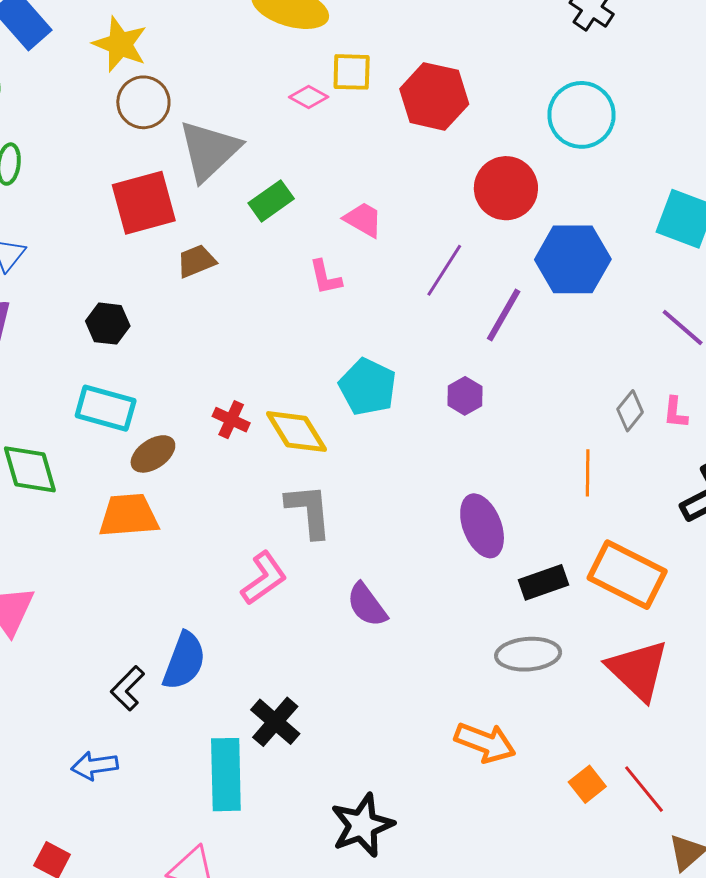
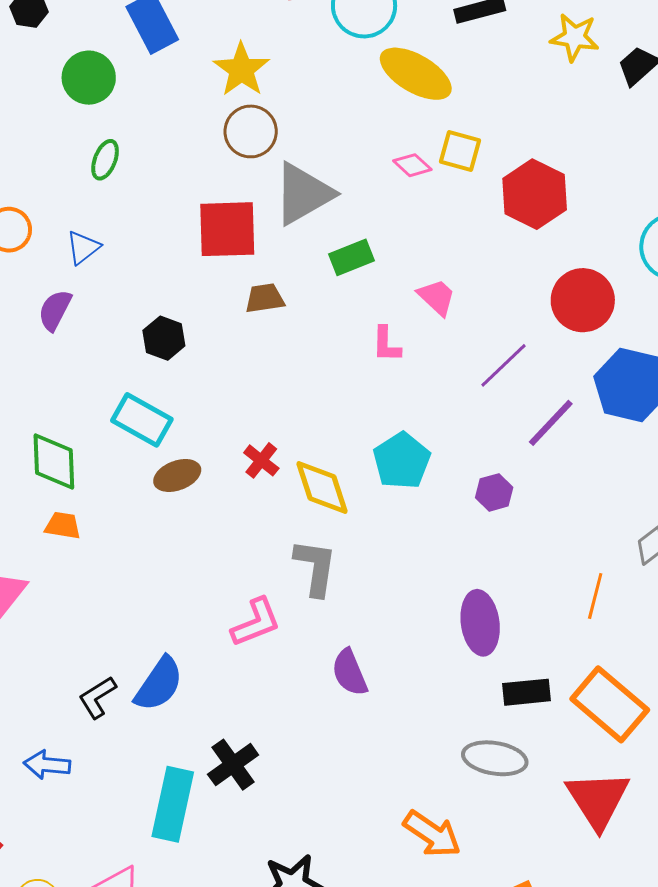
orange trapezoid: (129, 515) -> (63, 526), moved, size x0.6

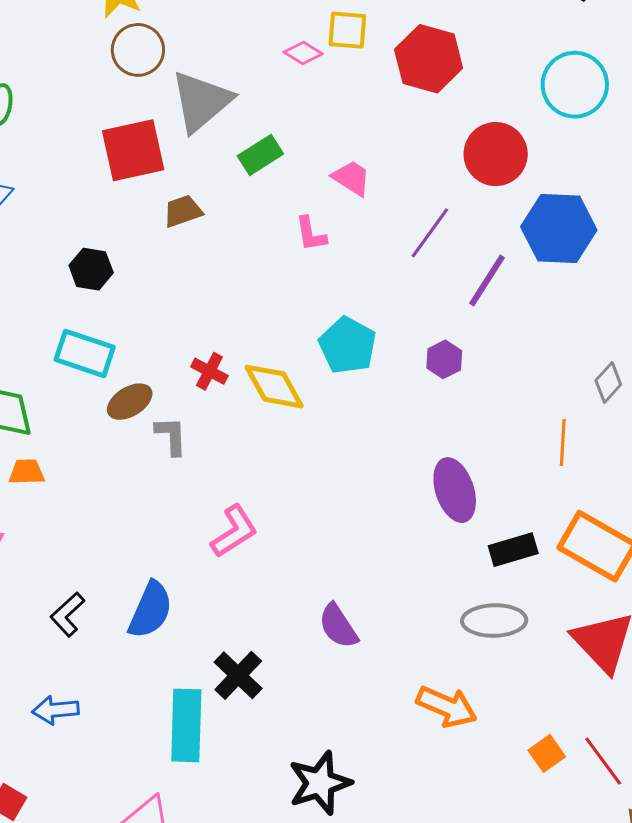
gray L-shape: (315, 567) -> (171, 436), moved, size x0.7
purple semicircle: (350, 672) -> (338, 626), moved
black L-shape: (97, 697) -> (68, 614), moved

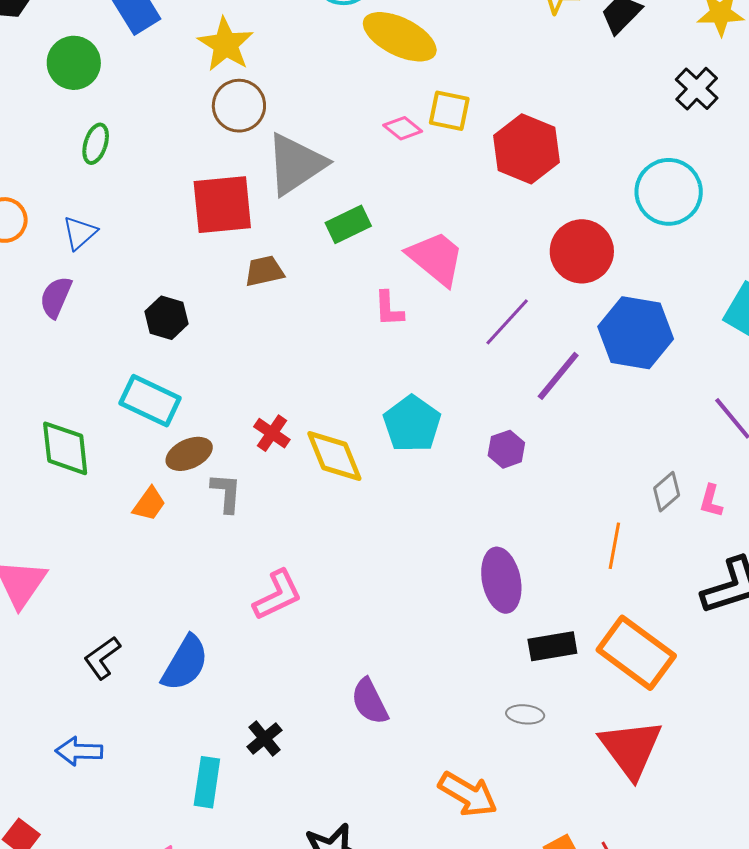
pink trapezoid: (351, 178) -> (436, 258), size x1.5
orange trapezoid: (27, 472) -> (149, 504), moved, turned 120
gray ellipse: (494, 621) -> (525, 714), size x0.6
black cross: (238, 675) -> (264, 738), size x0.7
cyan rectangle: (186, 725) -> (207, 782), size x0.7

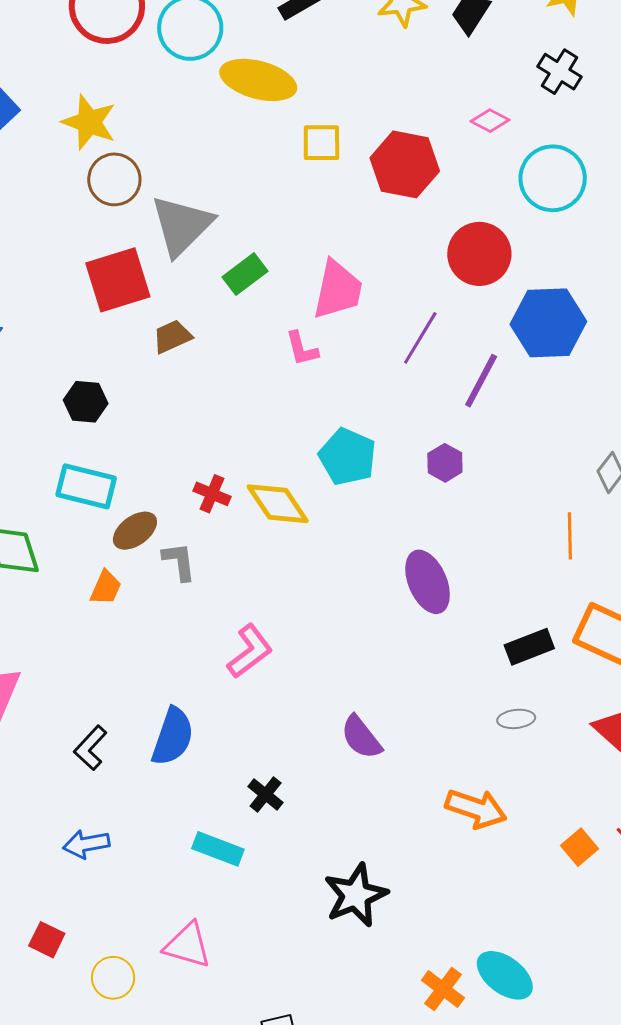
pink diamond: (403, 128) -> (490, 121), moved
pink trapezoid: (436, 258) -> (338, 290), turned 74
purple ellipse: (501, 580) -> (428, 582), moved
cyan rectangle: (207, 782) -> (218, 849), turned -66

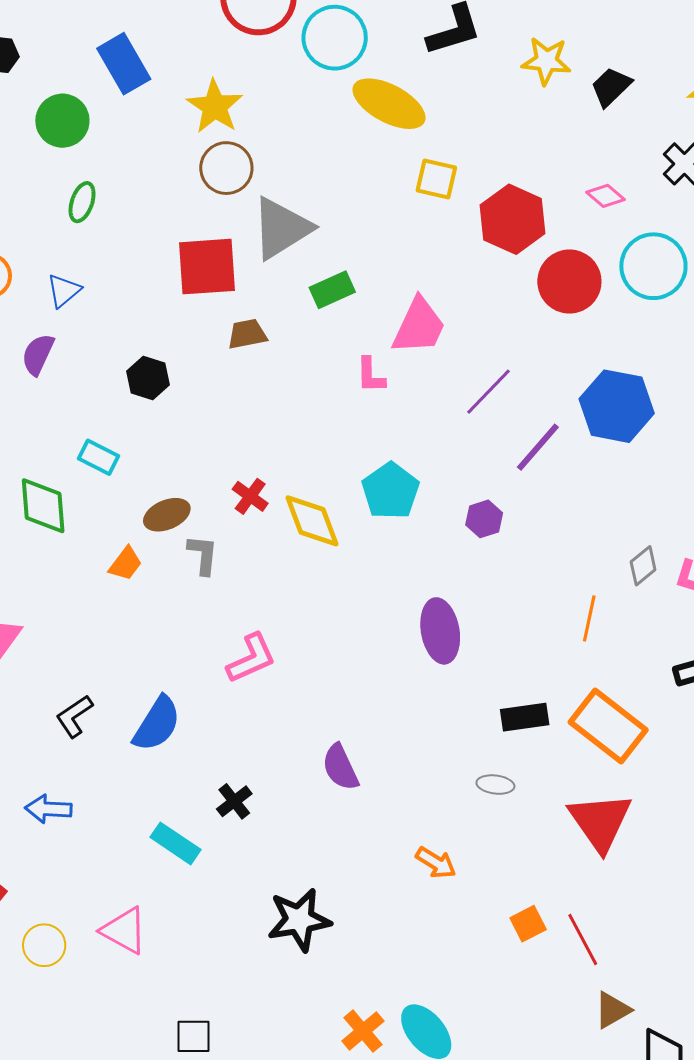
red circle: (479, 254) -> (569, 282), moved
cyan rectangle: (86, 486) -> (98, 457), moved, size x0.7
orange arrow: (476, 809) -> (436, 863), size x0.7

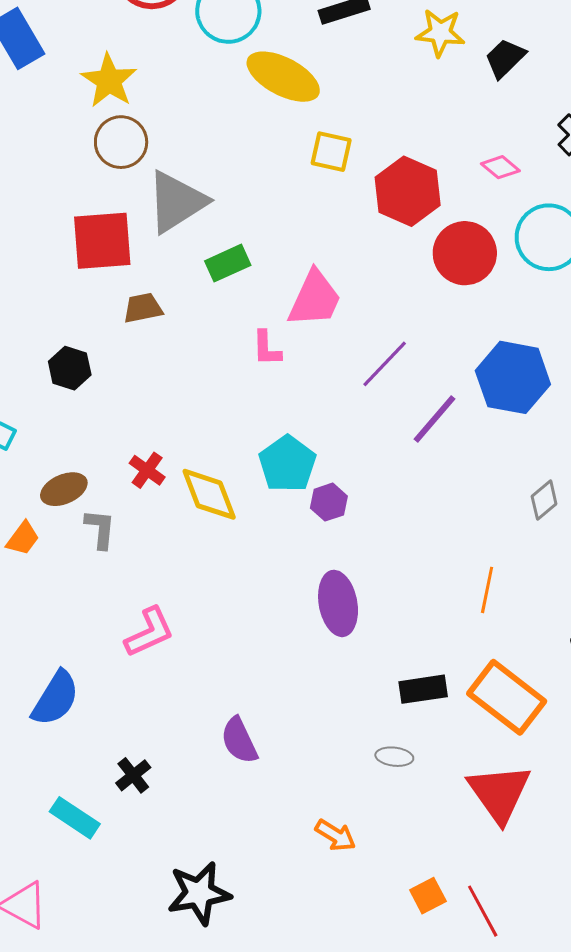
black hexagon: (148, 378) -> (70, 368), moved
purple hexagon: (484, 519) -> (329, 502), moved
gray diamond: (643, 566) -> (544, 500), moved

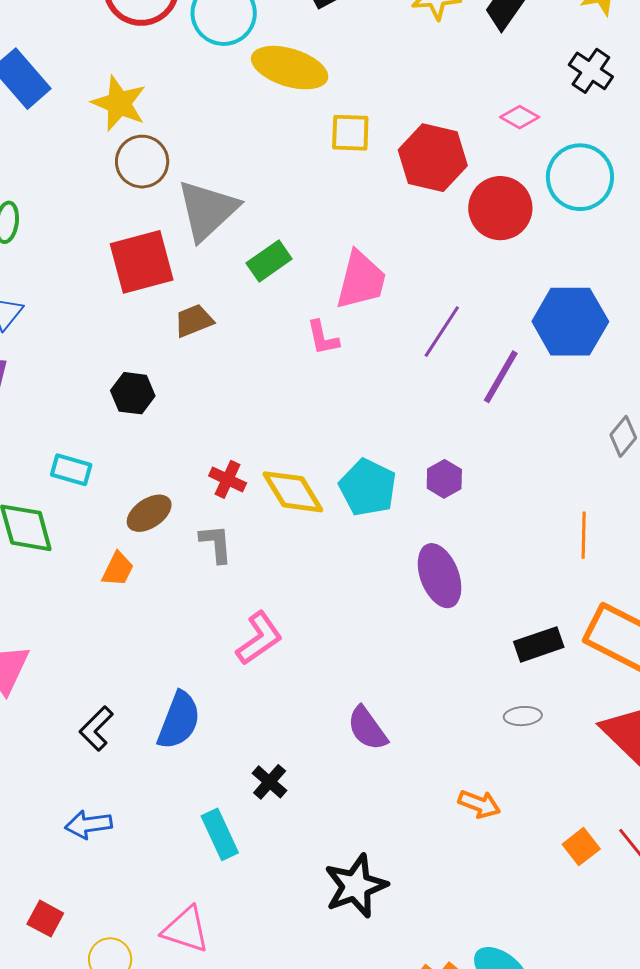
cyan pentagon: (287, 464) -> (368, 487), moved
purple hexagon: (329, 502) -> (444, 479), moved
gray L-shape: (100, 529) -> (216, 544), moved
cyan rectangle: (75, 818) -> (220, 834), turned 42

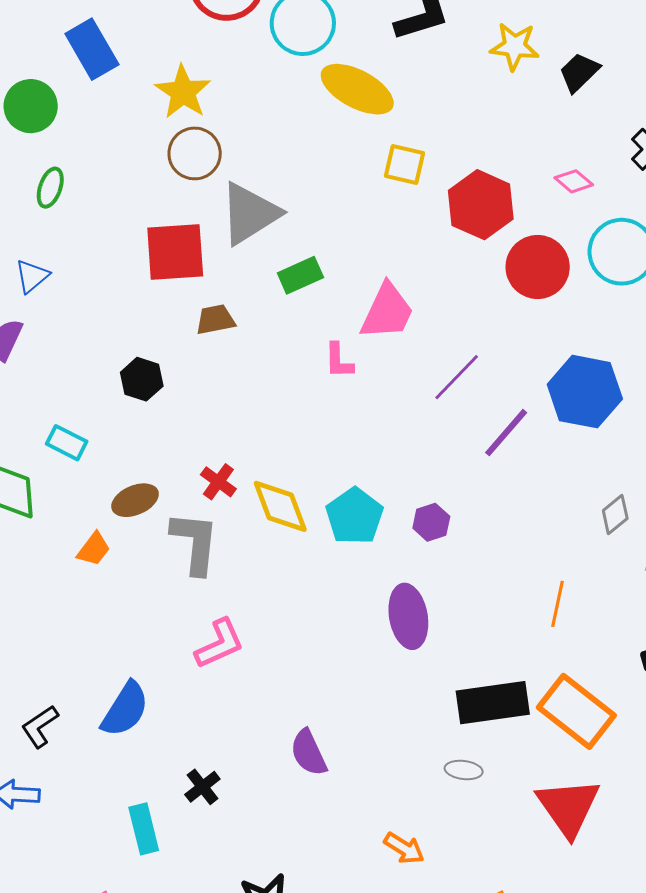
gray L-shape: (216, 544) -> (195, 543), size x1.6
black rectangle: (539, 644) -> (493, 703), size x1.5
black L-shape: (96, 729) -> (40, 726), moved

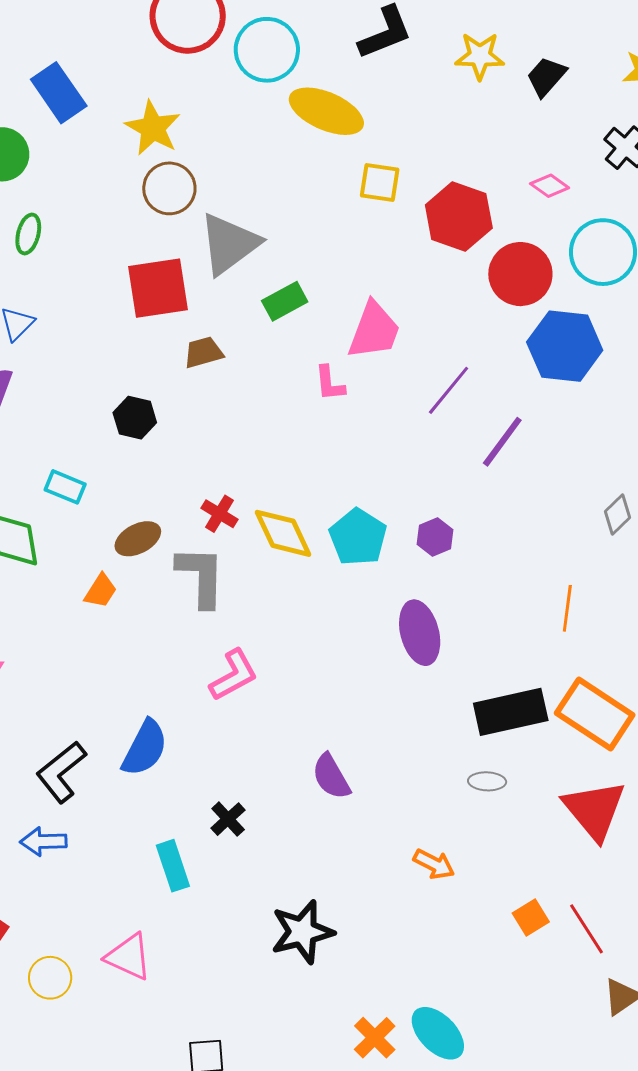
blue hexagon: (585, 392) -> (565, 346), moved
black L-shape: (40, 726) -> (61, 772), size x1.4

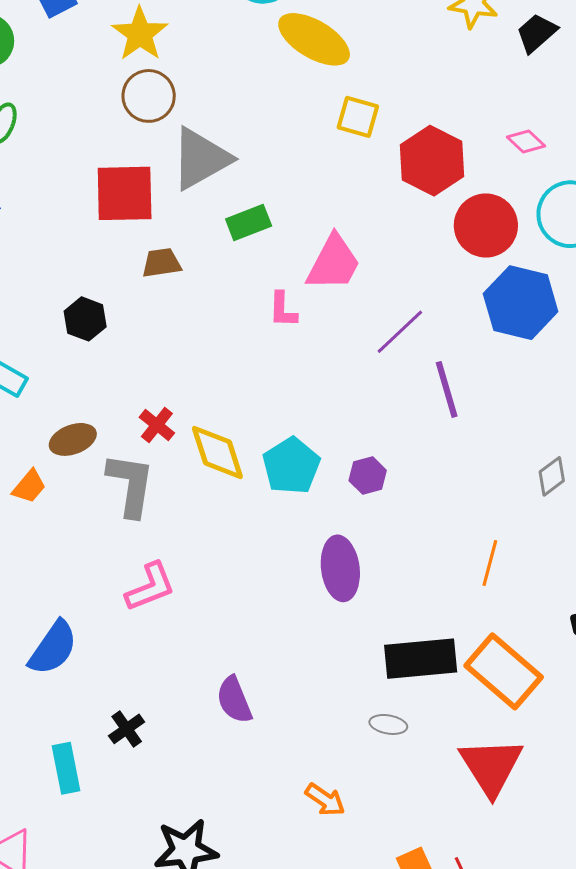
purple line: (502, 442) -> (447, 389), turned -60

